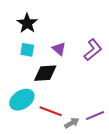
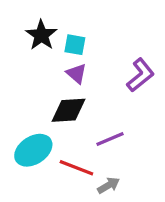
purple triangle: (59, 49) -> (76, 73), moved
cyan square: (27, 50) -> (75, 45), moved
purple line: (95, 116) -> (110, 139), moved

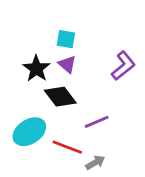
black star: (41, 35) -> (36, 69), moved
black diamond: (68, 110) -> (60, 97), turned 56

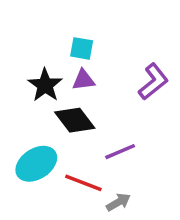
purple triangle: (67, 64) -> (83, 80), turned -48

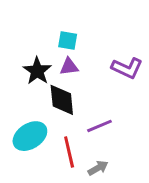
purple L-shape: (153, 82) -> (127, 68), turned 64
black diamond: (75, 120) -> (62, 100), turned 32
red line: (83, 183) -> (69, 152), turned 56

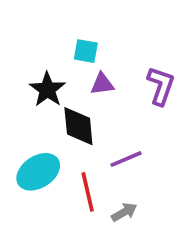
purple triangle: (69, 67) -> (102, 84), moved
purple L-shape: (127, 68) -> (161, 86), turned -96

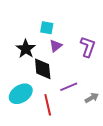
purple triangle: (102, 84) -> (56, 46), turned -32
gray arrow: (124, 212) -> (92, 98), moved

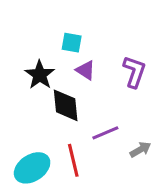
purple triangle: (56, 46) -> (85, 70), turned -48
cyan ellipse: (21, 94) -> (32, 168), moved

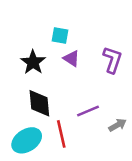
black diamond: (66, 105) -> (39, 103), moved

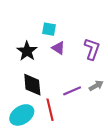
gray arrow: (117, 125) -> (96, 86), moved

